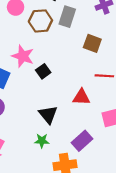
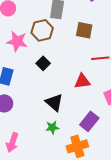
brown hexagon: (40, 21) -> (42, 30), moved
pink star: (23, 56) -> (17, 41), moved

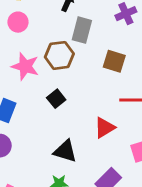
red triangle: (82, 81) -> (105, 128), turned -30
black triangle: (54, 102) -> (65, 151), turned -30

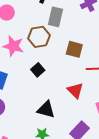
brown square: (114, 61) -> (74, 49), moved
red triangle: (105, 128) -> (75, 90), turned -42

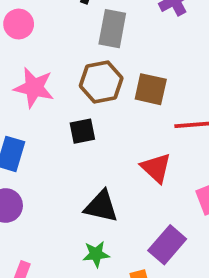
brown hexagon: (39, 37) -> (101, 82), moved
black square: (38, 70) -> (82, 131), turned 32

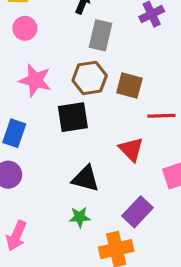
black square: (82, 131) -> (73, 117), size x1.5

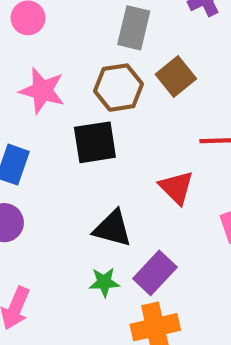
brown square: (129, 85) -> (176, 77), moved, turned 36
purple rectangle: (137, 212) -> (155, 273), moved

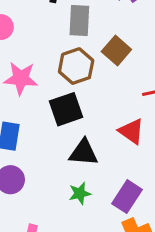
black triangle: (113, 228) -> (84, 153), moved
green star: (104, 282) -> (80, 193), moved

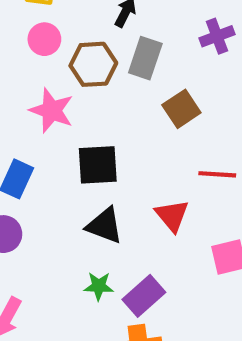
brown hexagon: (76, 66) -> (93, 64), moved
green star: (80, 193) -> (99, 286), moved

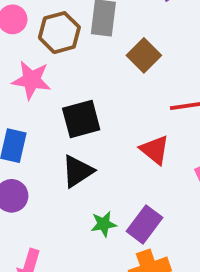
black triangle: (105, 226) -> (78, 171), moved, turned -42

